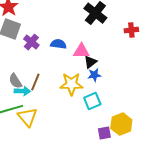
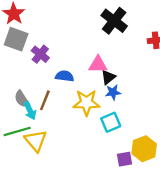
blue semicircle: (58, 44) -> (65, 76), moved
cyan arrow: (22, 91) -> (30, 111), turned 63

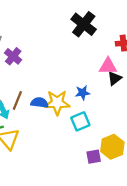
pink triangle: (98, 65) -> (108, 66), moved
blue semicircle: (65, 76) -> (40, 103), moved
black triangle: (108, 77) -> (115, 78), moved

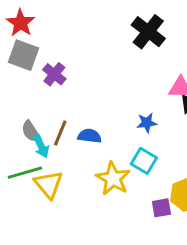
yellow star: (57, 103) -> (113, 178), moved, turned 30
cyan square: (80, 121) -> (144, 161), turned -36

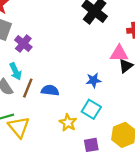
cyan arrow: (41, 146) -> (16, 71), moved
yellow star: (113, 178) -> (68, 123), size x0.7
purple square: (161, 208) -> (91, 145), moved

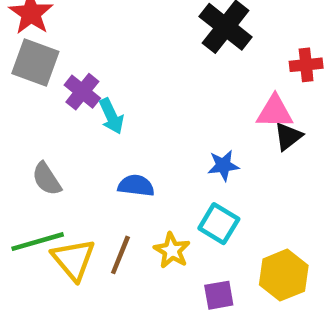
cyan arrow: (16, 71) -> (111, 116), moved
brown line: (28, 88) -> (120, 255), moved

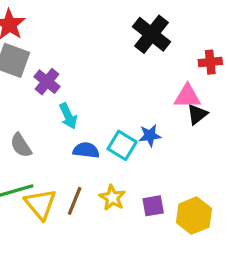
cyan arrow: (111, 116) -> (68, 116), moved
cyan square: (219, 224) -> (122, 145), moved
purple square: (219, 295) -> (153, 206), moved

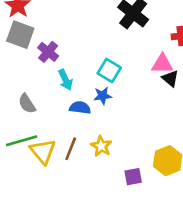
black triangle: (197, 114) -> (170, 78), turned -42
blue star: (150, 136) -> (103, 96), moved
cyan square: (122, 145) -> (109, 70), moved
purple square: (153, 206) -> (133, 177), moved

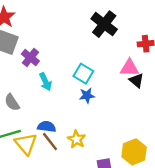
blue star: (103, 96) -> (87, 95), moved
blue semicircle: (80, 108) -> (47, 127), moved
brown line: (71, 149) -> (50, 142), turned -60

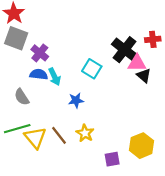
black cross: (104, 24) -> (125, 50), moved
blue star: (87, 95) -> (76, 100), moved
blue semicircle: (47, 127) -> (39, 74), moved

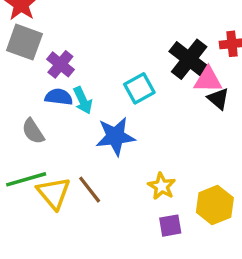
cyan square: (92, 69) -> (139, 88), turned 30
blue star: (76, 100) -> (115, 136), size x1.6
yellow star: (85, 133) -> (162, 186), moved

